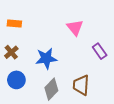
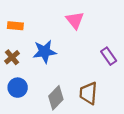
pink triangle: (75, 28) -> (75, 20), moved
blue star: (46, 58) -> (45, 52), moved

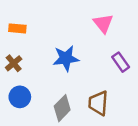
pink triangle: (75, 20) -> (103, 23), moved
blue star: (45, 52) -> (66, 58), moved

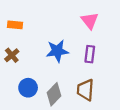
purple rectangle: (121, 62) -> (90, 54), moved, turned 42
blue circle: (20, 97) -> (28, 88), moved

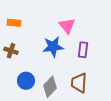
pink triangle: (90, 21) -> (67, 26), moved
brown cross: (12, 55) -> (11, 51), turned -32

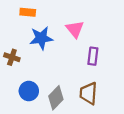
orange rectangle: (14, 23) -> (28, 12), moved
blue star: (53, 47) -> (41, 38), moved

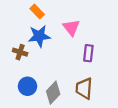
orange rectangle: (28, 12) -> (37, 12), moved, turned 40
brown cross: (12, 57) -> (20, 52), moved

